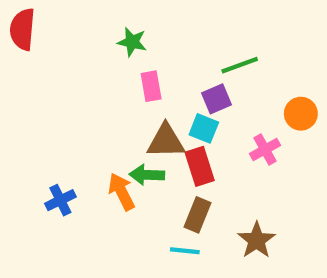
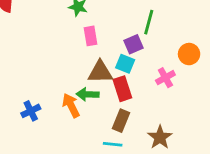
green line: (240, 65) -> (149, 22), turned -55

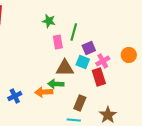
green line: (149, 22) -> (74, 32), moved
pink cross: (165, 78) -> (103, 61), moved
red rectangle: (122, 89) -> (99, 77), moved
orange arrow: (71, 105) -> (44, 92), turned -66

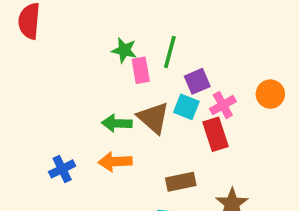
green star: (49, 21) -> (124, 50), moved
brown triangle: (65, 68) -> (153, 118), turned 42
green arrow: (56, 84) -> (117, 123), moved
brown rectangle: (80, 103) -> (181, 182), turned 56

